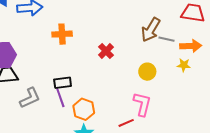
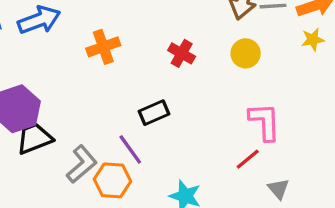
yellow circle: (147, 72) -> (246, 53), moved
black rectangle: (63, 83) -> (154, 113), moved
orange hexagon: (84, 109) -> (112, 180), moved

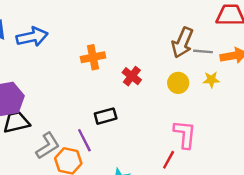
yellow star: (313, 40) -> (211, 80), moved
orange cross: (103, 47) -> (93, 57), moved
red line: (248, 159) -> (169, 160), turned -30

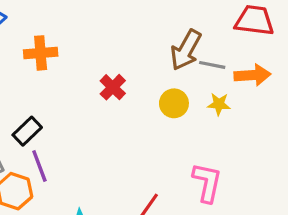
orange cross: (93, 57) -> (41, 53), moved
black rectangle: (106, 116) -> (27, 131), moved, turned -35
pink L-shape: (185, 134) -> (207, 183), moved

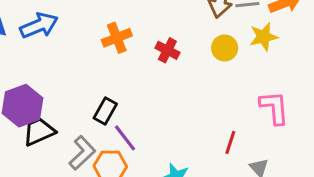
orange cross: (41, 53) -> (117, 38), moved
yellow star: (219, 104) -> (264, 37), size x1.4

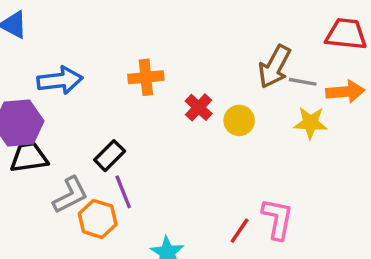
blue arrow: (39, 26) -> (60, 80), moved
yellow circle: (225, 48) -> (239, 120), moved
pink L-shape: (274, 108) -> (278, 219), moved

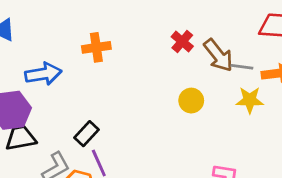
brown arrow: (275, 67) -> (218, 55), turned -64
orange cross: (146, 77) -> (96, 47), moved
red cross: (199, 107) -> (182, 42), moved

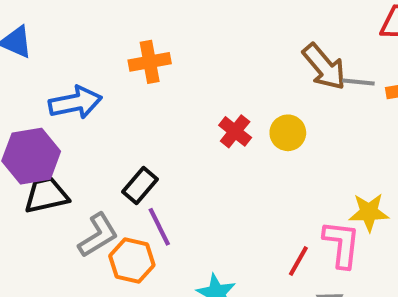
red cross: (182, 42) -> (235, 131), moved
yellow star: (250, 100) -> (369, 212), moved

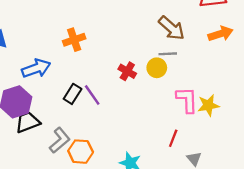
gray line: (358, 82) -> (168, 54), moved
black rectangle: (140, 186) -> (73, 94), moved
purple line: (159, 227) -> (92, 95), moved
pink L-shape: (342, 244) -> (187, 100), moved

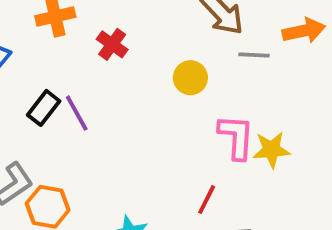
gray line: (168, 54) -> (254, 55), moved
red cross: (127, 71) -> (112, 44), moved

